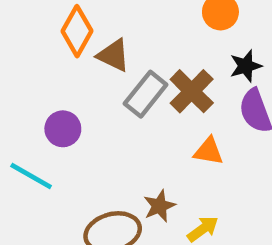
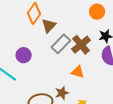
brown triangle: (114, 55) -> (49, 26), turned 42
orange triangle: (209, 151) -> (78, 72), moved

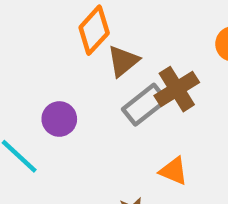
brown cross: (81, 45) -> (177, 89), moved

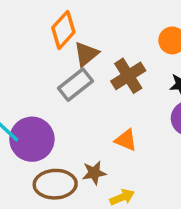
gray rectangle: (145, 105) -> (76, 85), moved
purple circle: (59, 119) -> (32, 139), moved, size x1.6

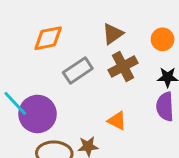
orange diamond: (63, 30) -> (48, 38), moved, turned 32
brown triangle: (86, 54) -> (113, 34), moved

